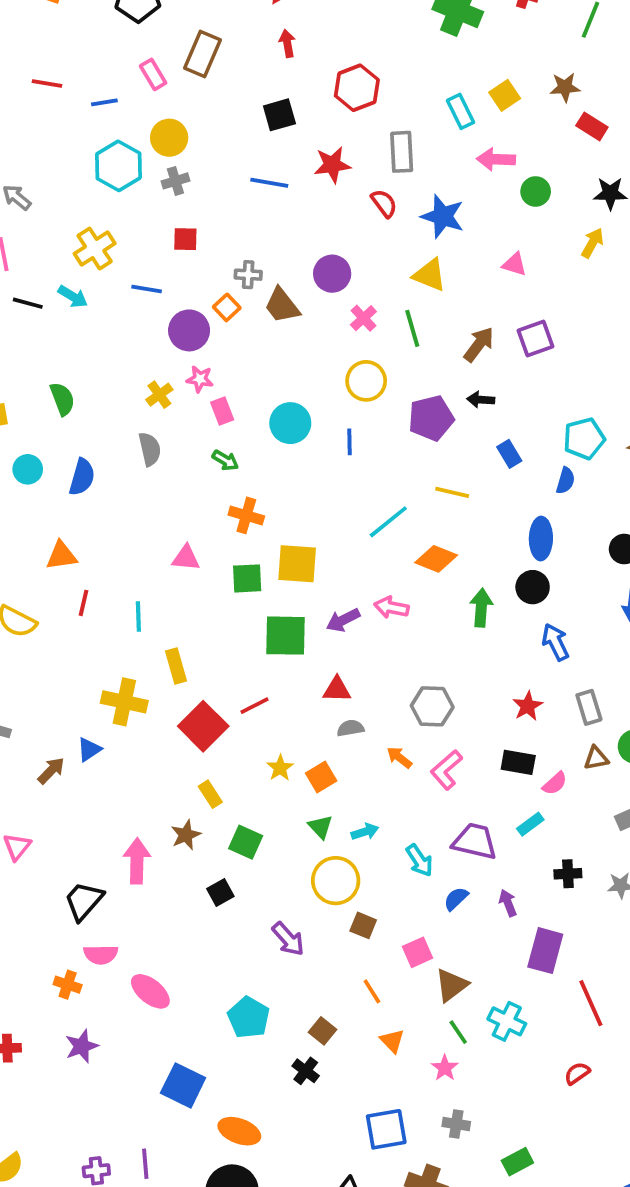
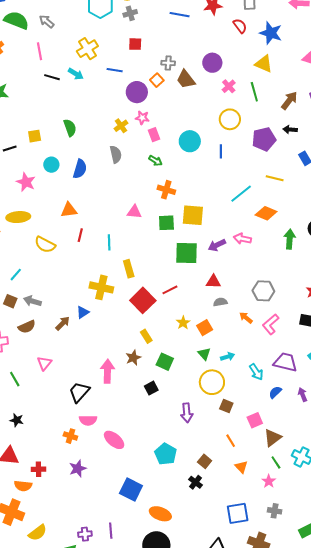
purple arrow: (288, 939) -> (187, 413), turned 36

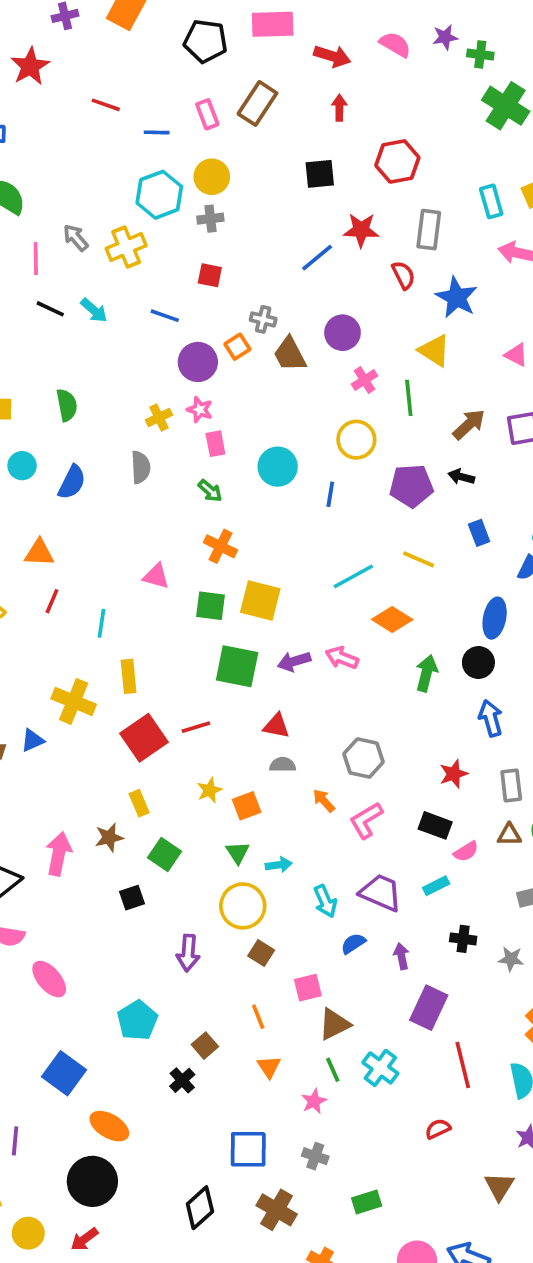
blue line: (180, 15) -> (317, 258), moved, turned -60
gray arrow: (47, 21) -> (76, 238), moved
yellow cross: (87, 49) -> (126, 247), moved

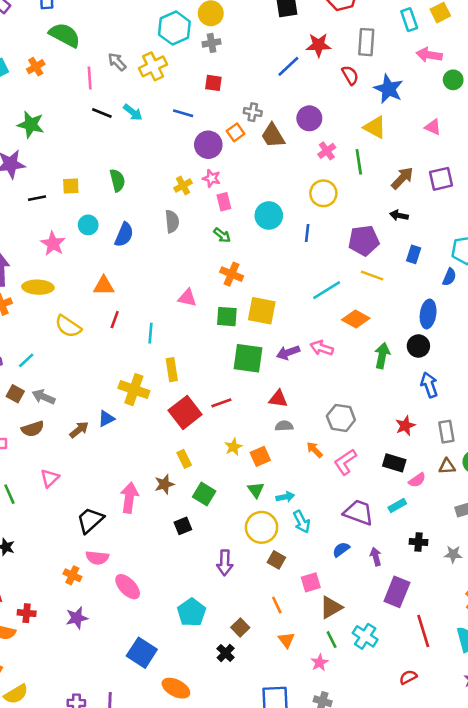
purple pentagon: (411, 486) -> (364, 241), moved
blue rectangle: (479, 533) -> (414, 254), turned 42
cyan arrow: (325, 901) -> (302, 522), moved

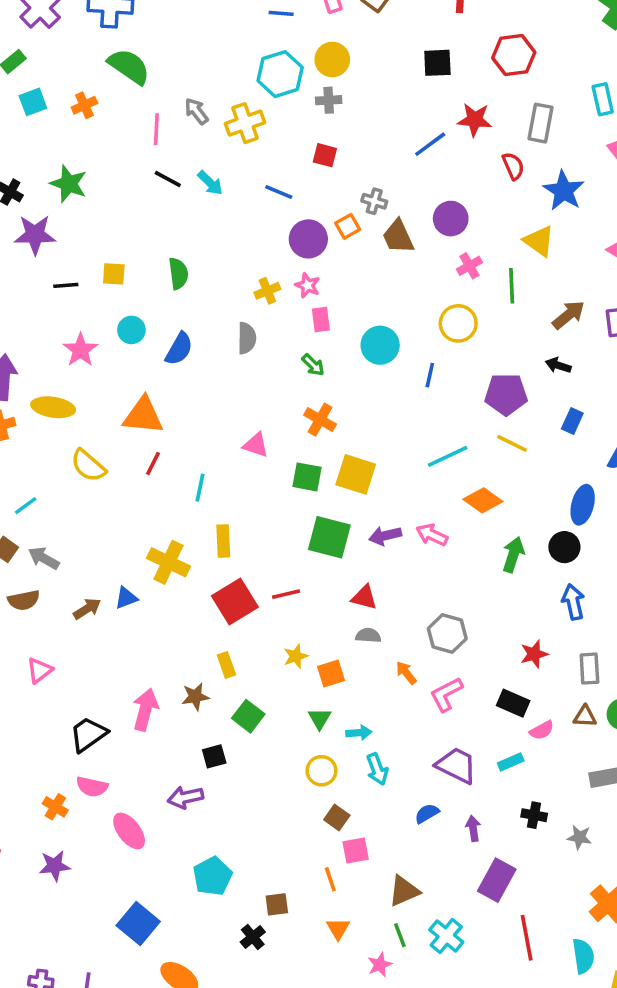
orange triangle: (104, 286) -> (143, 416), size x1.4
yellow circle: (262, 527) -> (322, 771), size x0.7
purple arrow: (225, 563) -> (185, 797), moved, turned 70
pink square: (311, 582) -> (356, 850), moved
brown square: (240, 627) -> (277, 904), turned 30

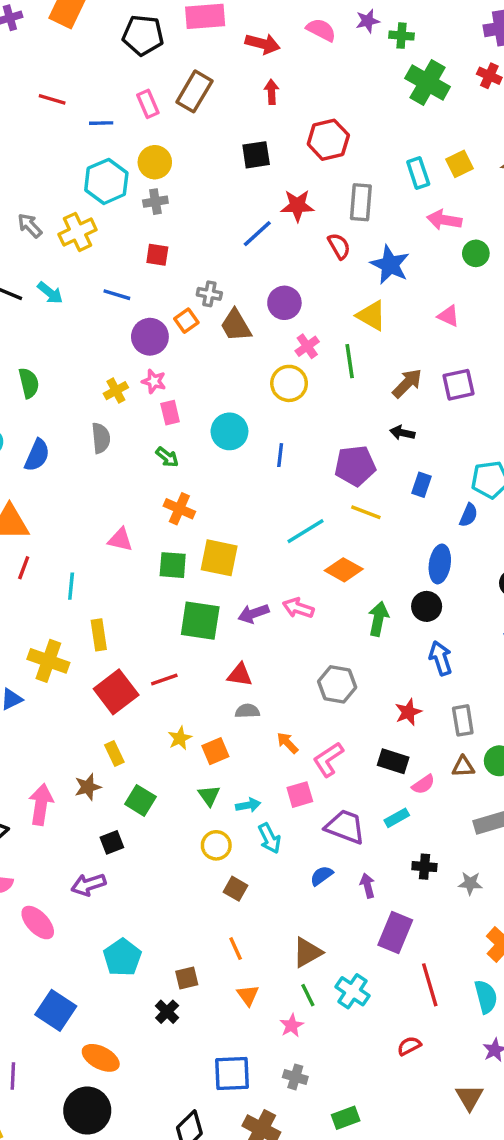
yellow circle: (458, 323) -> (289, 383), moved
gray hexagon: (447, 634) -> (337, 684), moved
pink square: (356, 850) -> (300, 795), moved

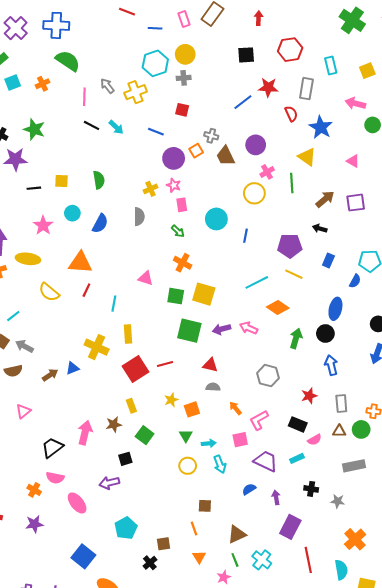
cyan rectangle: (418, 173) -> (331, 65), moved
brown square: (236, 889) -> (205, 506), moved, turned -32

